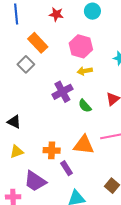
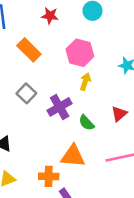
gray square: (26, 64) -> (26, 93), moved
yellow arrow: (85, 71) -> (85, 82), turned 120
orange triangle: (84, 145) -> (73, 156), moved

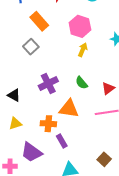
gray square: (26, 93) -> (31, 47), moved
purple cross: (60, 107) -> (48, 84), moved
red triangle: (119, 114) -> (108, 88), moved

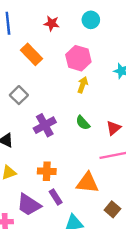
gray square: (31, 47) -> (19, 95), moved
orange triangle: (69, 109) -> (87, 183), moved
purple rectangle: (62, 141) -> (56, 197), moved

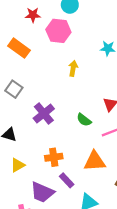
pink hexagon: (78, 58) -> (58, 31), moved
green semicircle: (83, 123) -> (84, 120), moved

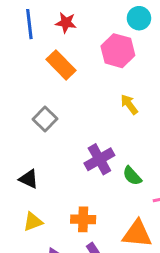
red star: (33, 15) -> (66, 23), moved
yellow arrow: (73, 68) -> (129, 104), turned -56
purple cross: (44, 114) -> (99, 159), moved

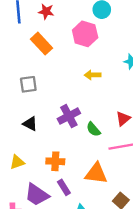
yellow arrow: (129, 104) -> (93, 75), turned -56
gray square: (45, 119) -> (28, 84), turned 36
black triangle: (29, 179) -> (30, 124), moved

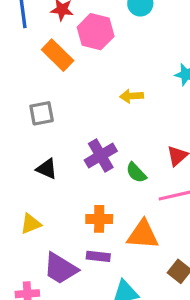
pink hexagon: (85, 34) -> (96, 32), moved
orange cross: (55, 161) -> (99, 219), moved
purple rectangle: (64, 187) -> (98, 256), turned -49

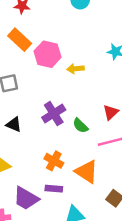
pink hexagon: (96, 32) -> (48, 54), moved
orange cross: (99, 219) -> (54, 161), turned 30
orange triangle: (143, 235) -> (87, 172), turned 30

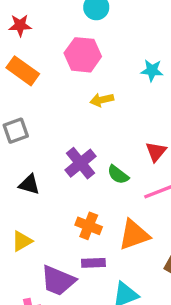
pink hexagon: (48, 54) -> (83, 55), moved
orange triangle: (87, 172) -> (134, 235), turned -45

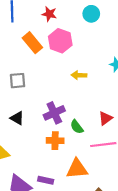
red star: (20, 25) -> (49, 14), moved
pink hexagon: (83, 55) -> (60, 41), moved
orange cross: (89, 226) -> (55, 141), moved, turned -35

